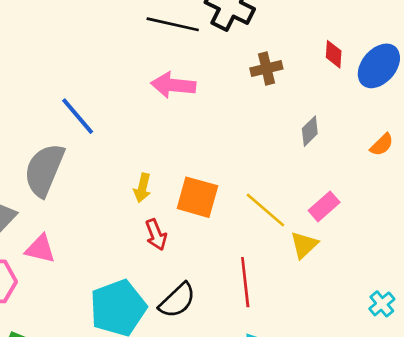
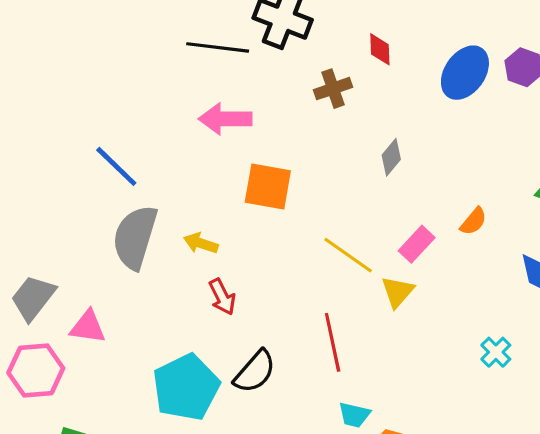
red diamond: (334, 54) -> (380, 49), moved
orange semicircle: (382, 145) -> (473, 221), moved
gray semicircle: (44, 170) -> (135, 237), moved
yellow arrow: (142, 188) -> (201, 243), turned 100
orange square: (197, 197) -> (268, 187), moved

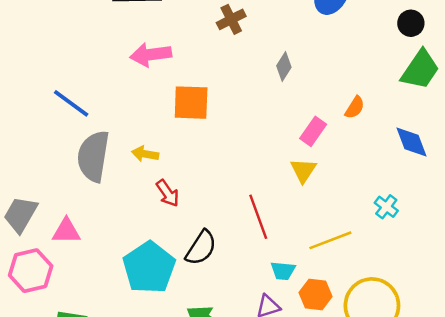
yellow line: (348, 255) -> (330, 240), moved, turned -48

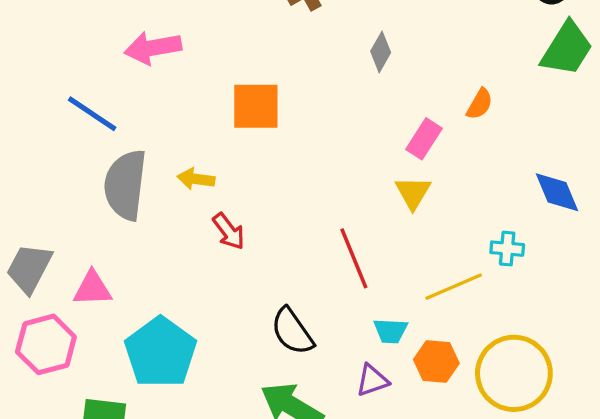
pink arrow: (151, 55) -> (153, 48), moved
blue diamond: (412, 142) -> (557, 192), moved
cyan cross: (386, 207) -> (507, 249), moved, turned -30
black semicircle: (201, 248) -> (292, 331), moved, turned 114
cyan pentagon: (149, 267) -> (160, 352), moved

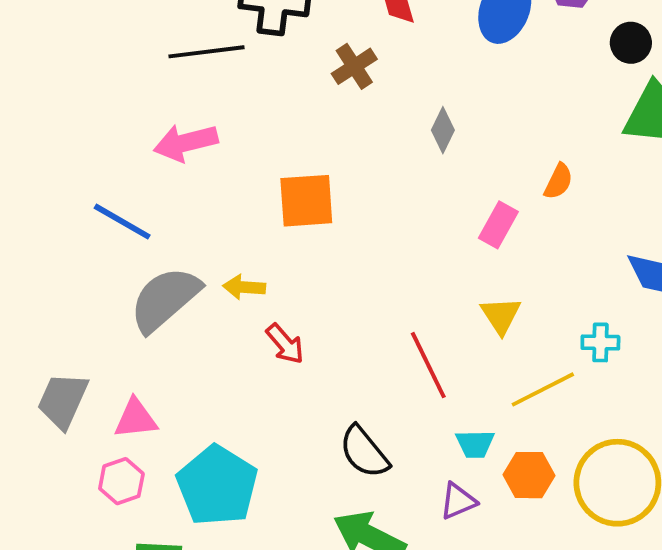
gray semicircle: (125, 185) -> (165, 299), turned 46
yellow triangle: (413, 193) -> (501, 315), moved
pink hexagon: (46, 344) -> (121, 481), moved, size x0.7

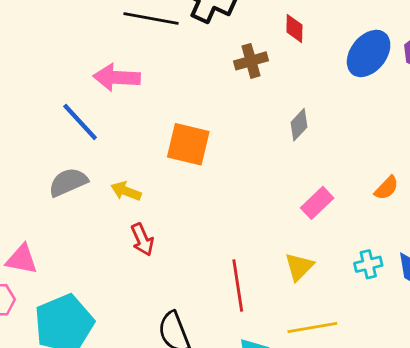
orange semicircle: (558, 181) -> (386, 188), moved
blue line: (122, 222) -> (80, 122), moved
gray semicircle: (165, 299) -> (68, 182), size x0.7
cyan cross: (600, 342) -> (368, 264), moved, turned -32

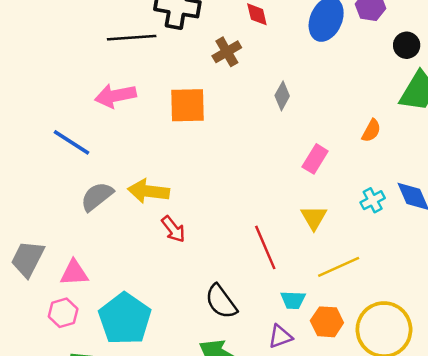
blue line: (80, 122) -> (71, 142), moved
orange square: (188, 144) -> (188, 105), moved
yellow arrow: (126, 191) -> (149, 191), size x1.5

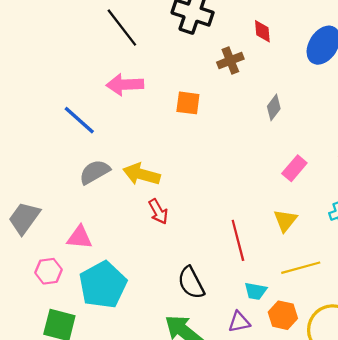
black line: (132, 38) -> (122, 28), moved, turned 48
orange square: (188, 105) -> (188, 103), size x0.7
pink triangle: (74, 273) -> (80, 237), moved

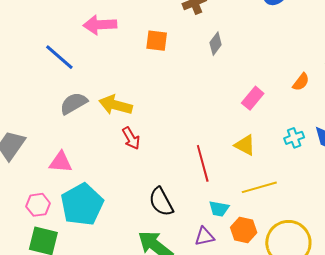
gray diamond: (274, 107) -> (216, 44), moved
yellow triangle: (285, 220) -> (245, 145), turned -40
pink hexagon: (49, 271) -> (38, 205), moved

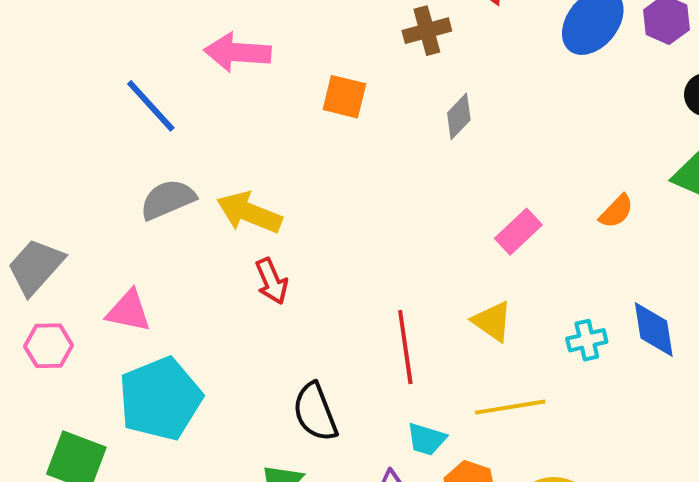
cyan cross: (294, 138) -> (587, 340), moved
pink hexagon: (38, 205) -> (49, 346), moved

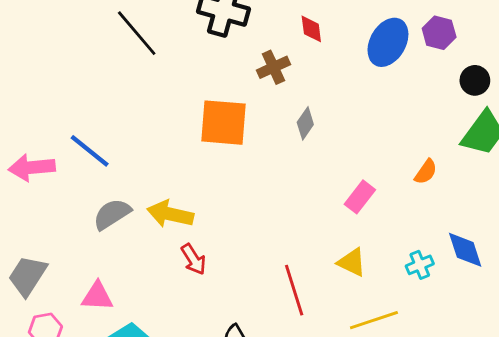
pink arrow: (237, 52) -> (32, 168), moved
orange square: (344, 97) -> (223, 123), size x1.6

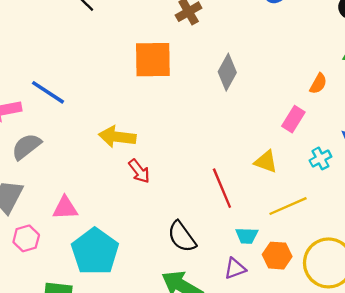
gray diamond: (305, 123) -> (227, 72), moved, size x1.4
pink rectangle: (360, 197) -> (293, 119), moved
gray semicircle: (112, 214) -> (26, 146), moved

